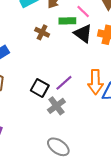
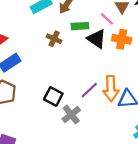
pink line: (83, 12) -> (107, 19), moved
purple line: (64, 83) -> (89, 90), moved

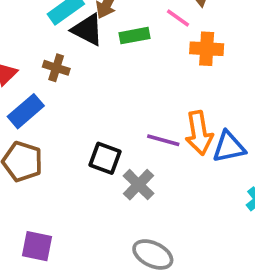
brown cross: (54, 39) -> (56, 68), moved
black triangle: (97, 39) -> (87, 30), moved
purple line: (89, 90) -> (163, 140), turned 66

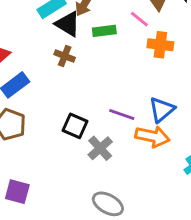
brown cross: (56, 68) -> (65, 56), moved
orange arrow: (199, 133) -> (153, 136), moved, turned -72
blue triangle: (229, 147) -> (162, 110), moved, turned -32

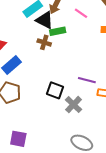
pink line: (139, 19) -> (81, 13), moved
green rectangle: (104, 31) -> (58, 31), moved

